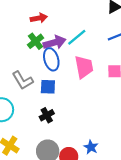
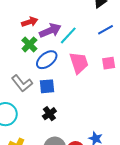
purple arrow: (55, 42) -> (50, 31), moved
blue ellipse: (51, 59) -> (47, 60), turned 75

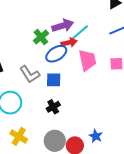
red arrow: (30, 22) -> (69, 43), moved

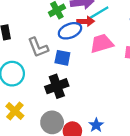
pink trapezoid: (87, 60) -> (102, 43), turned -105
black cross: (53, 107) -> (57, 86), size x1.5

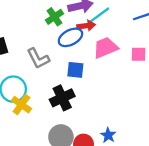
blue square: (62, 58) -> (75, 70), moved
yellow cross: (15, 111) -> (21, 105), moved

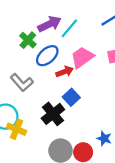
red arrow: (86, 26) -> (65, 72), moved
blue square: (75, 70) -> (71, 97), moved, turned -35

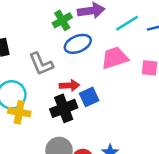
cyan line: (69, 28) -> (127, 23), moved
red arrow: (65, 72) -> (69, 85), moved
yellow cross: (17, 129) -> (19, 112), turned -30

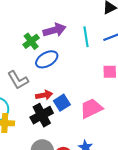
cyan line: (127, 23) -> (86, 37), turned -60
pink trapezoid: (115, 58) -> (91, 108), moved

